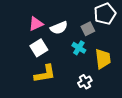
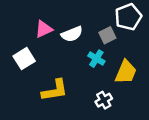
white square: (39, 48) -> (24, 59), moved
yellow trapezoid: (103, 59) -> (126, 72), turned 30

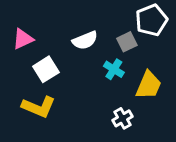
pink triangle: (44, 29) -> (23, 39), moved
white square: (24, 59) -> (46, 69), moved
yellow L-shape: (55, 90) -> (39, 107), moved, turned 32

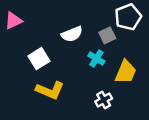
pink triangle: (23, 39) -> (13, 21), moved
yellow L-shape: (39, 107) -> (50, 90), moved

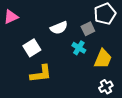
yellow L-shape: (50, 90) -> (41, 74), turned -30
white cross: (104, 100) -> (106, 87), moved

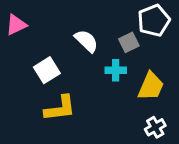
white semicircle: (59, 28) -> (86, 41), turned -114
cyan cross: (79, 48) -> (116, 70), turned -32

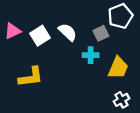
pink triangle: (16, 25) -> (12, 31), moved
white square: (47, 70) -> (40, 36), moved
yellow L-shape: (60, 108) -> (31, 77), moved

